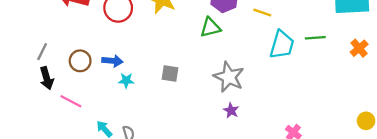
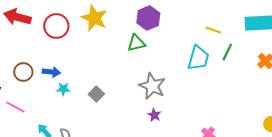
yellow line: (262, 12) -> (213, 30), moved
green line: (315, 38) -> (227, 52), turned -60
gray square: (170, 74) -> (96, 94), moved, turned 35

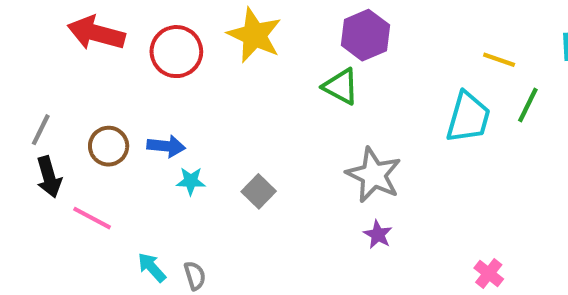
green triangle: (136, 43) -> (341, 87), turned 42

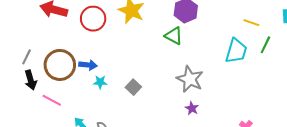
brown circle: (109, 146) -> (60, 65), size x1.6

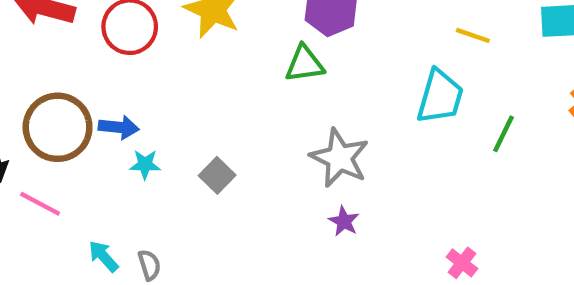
green triangle: (174, 36) -> (305, 64), turned -36
green line: (265, 45) -> (504, 134), moved

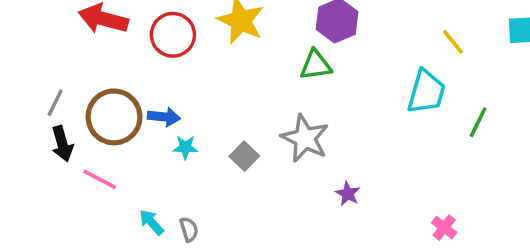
yellow line: (473, 35) -> (453, 42), turned 32
gray star: (340, 158) -> (305, 138), moved

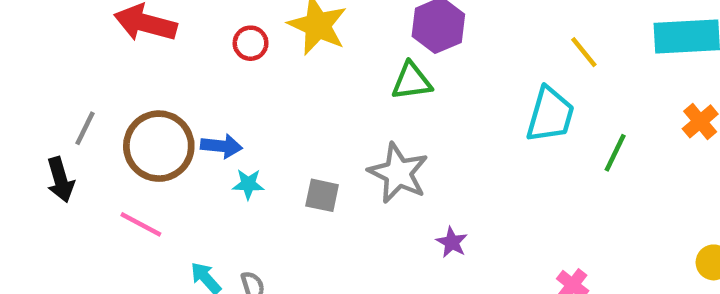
red circle: (173, 35) -> (251, 43), moved, size x0.6
black arrow: (62, 144) -> (60, 180), moved
gray square: (244, 156) -> (322, 195), turned -32

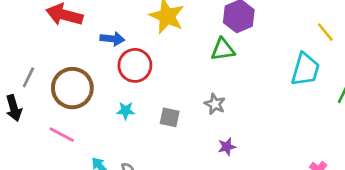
red circle: (251, 43) -> (135, 65), moved, size x1.6
blue arrow: (221, 146) -> (112, 39), moved
gray star: (398, 173) -> (215, 104), size x0.6
purple star: (452, 242) -> (227, 147), moved, turned 30

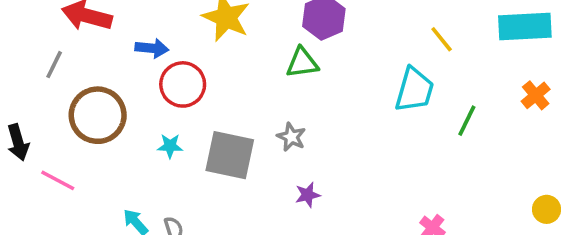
gray line: (28, 77) -> (54, 65), moved
gray square: (170, 117) -> (230, 155), size x1.8
pink line: (62, 135) -> (58, 180), moved

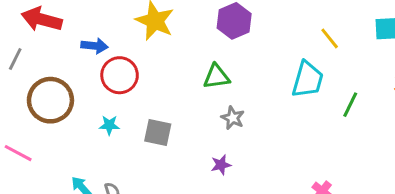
green triangle: (302, 63) -> (217, 77), moved
gray star: (291, 137) -> (233, 118), moved
gray square: (230, 155) -> (158, 133), size x0.7

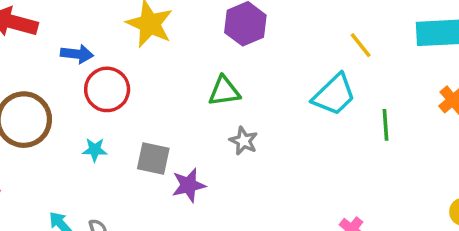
cyan trapezoid: (308, 80) -> (334, 95), turned 30
green line: (350, 105) -> (385, 125), turned -30
purple star: (221, 165) -> (189, 185), moved, size x1.4

